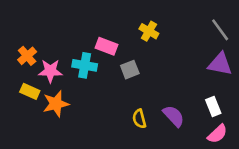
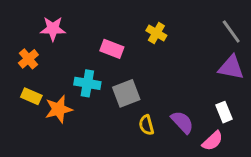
cyan cross: (85, 65) -> (87, 83), moved
gray square: (130, 70) -> (126, 93), moved, size x1.4
pink star: (50, 71) -> (53, 29), moved
pink semicircle: (217, 134) -> (213, 141), moved

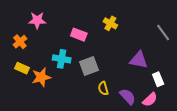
gray line: (231, 32) -> (163, 33), moved
purple triangle: (231, 68) -> (139, 60), moved
purple semicircle: (182, 122) -> (128, 96), moved

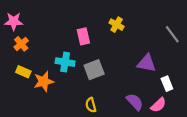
pink star: (37, 20) -> (14, 21), moved
pink rectangle: (79, 35) -> (83, 36), turned 56
yellow semicircle: (103, 88) -> (91, 105), moved

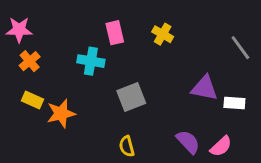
pink rectangle: (83, 36) -> (115, 33), moved
cyan cross: (65, 62) -> (91, 61), moved
white rectangle: (167, 84) -> (234, 103), moved, turned -64

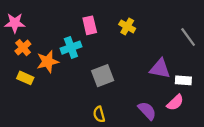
cyan cross: (91, 61) -> (71, 48), turned -30
orange star: (61, 113) -> (48, 62), moved
pink semicircle: (221, 146) -> (175, 103), moved

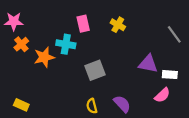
cyan cross: (71, 48) -> (66, 44), turned 30
yellow rectangle: (25, 78) -> (21, 105), moved
purple semicircle: (147, 111) -> (122, 104), moved

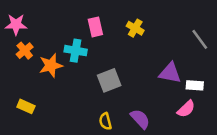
yellow rectangle: (21, 105) -> (26, 106), moved

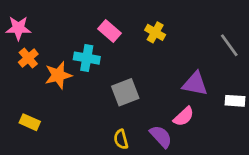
pink rectangle: (95, 27) -> (110, 31), turned -36
white rectangle: (195, 85) -> (235, 101), moved
pink semicircle: (186, 109) -> (184, 116), moved

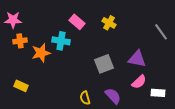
orange cross: (28, 58) -> (20, 41), turned 32
gray square: (125, 92) -> (104, 64), moved
white rectangle: (235, 101) -> (158, 93), moved
pink semicircle: (184, 116) -> (139, 82), moved

